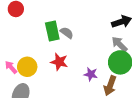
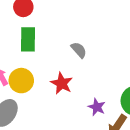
green rectangle: (52, 31) -> (28, 39), moved

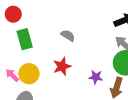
red star: (62, 83) -> (62, 66), turned -30

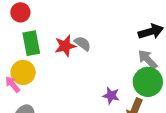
red star: (62, 66) -> (65, 46), moved
yellow circle: (29, 74) -> (23, 72), moved

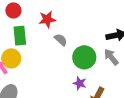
red star: (65, 46) -> (47, 19), moved
green circle: (148, 82) -> (84, 57), moved

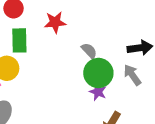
gray semicircle: (61, 40) -> (89, 51), moved
purple star: (80, 83) -> (98, 92), moved

